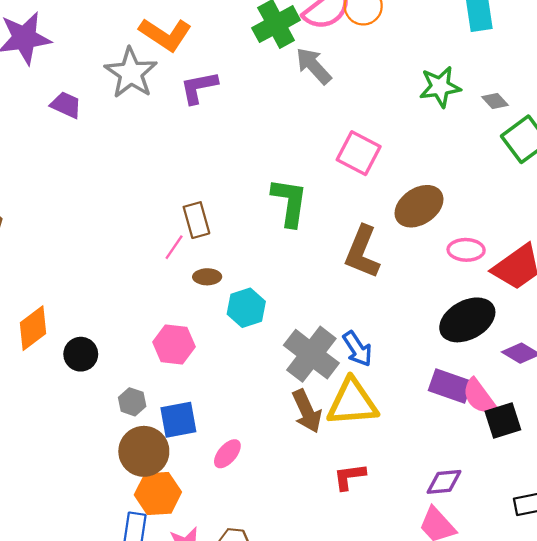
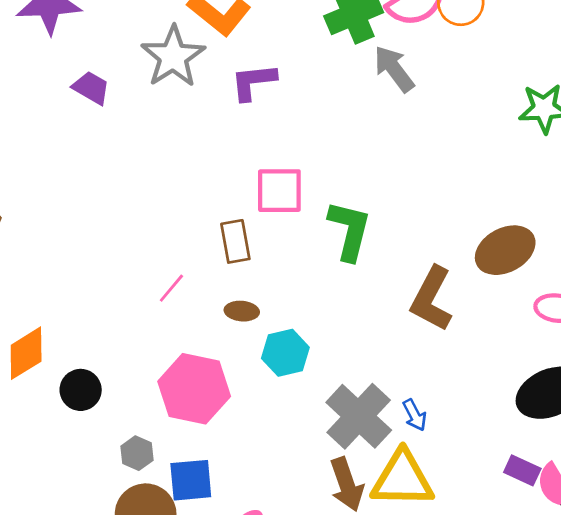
pink square: (359, 153) -> (279, 191), moved, turned -33
pink line: (174, 247) -> (171, 288), moved
pink hexagon: (174, 344) -> (194, 389), size x1.4
blue arrow: (357, 349) -> (415, 415), size x0.7
purple rectangle: (450, 386) -> (522, 470), size x0.7

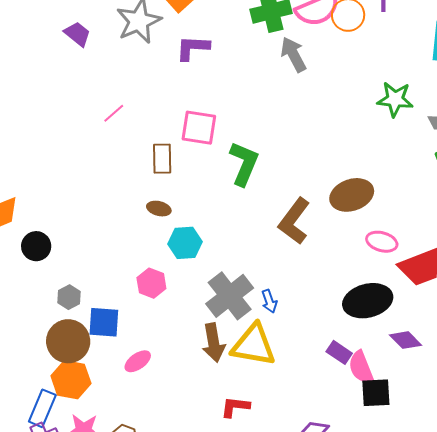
pink line: (171, 288) -> (114, 113), moved
pink hexagon: (194, 389) -> (151, 283), moved, size x0.6

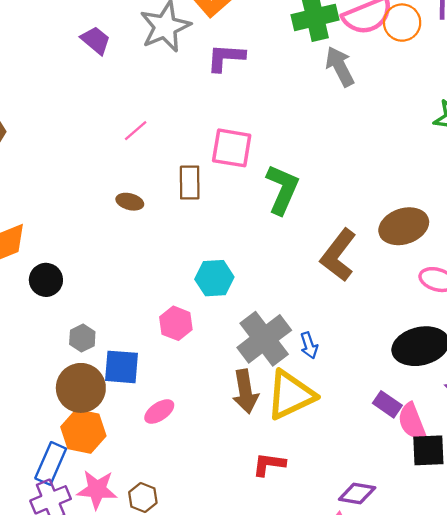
brown ellipse: (159, 209) -> (130, 202), moved
yellow triangle: (254, 345) -> (291, 395), turned -36

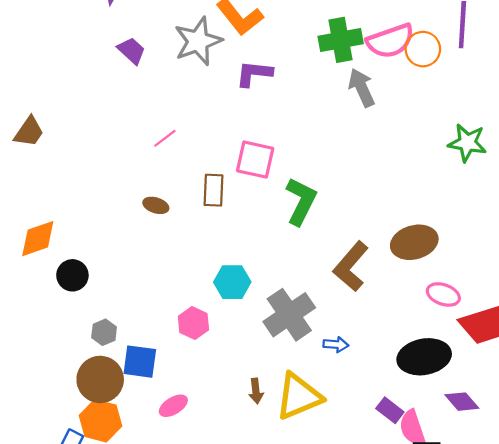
gray cross: (264, 339) -> (289, 315), moved
blue arrow: (309, 345) -> (336, 344), moved, turned -70
brown arrow: (245, 392) -> (256, 391), size x0.6

